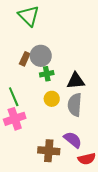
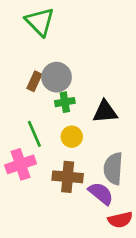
green line: (14, 97) -> (34, 134), moved
gray semicircle: (75, 105) -> (113, 169), moved
brown cross: (49, 151) -> (68, 177), moved

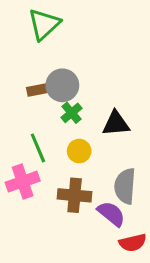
green triangle: (40, 22) -> (44, 24), turned 32
brown rectangle: (34, 81) -> (38, 90), turned 54
green cross: (65, 102) -> (72, 113), turned -30

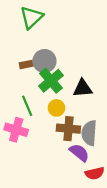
green cross: (72, 113) -> (51, 81), size x1.6
pink cross: (23, 182) -> (16, 130), turned 35
brown cross: (75, 195) -> (68, 129), moved

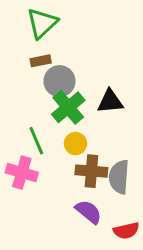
brown rectangle: (27, 64) -> (41, 61), moved
black triangle: (83, 88) -> (110, 101), moved
purple semicircle: (79, 153) -> (89, 212), moved

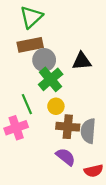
brown rectangle: (41, 61) -> (30, 45), size x1.6
black triangle: (110, 101) -> (82, 61), moved
pink cross: (22, 173) -> (16, 128), turned -35

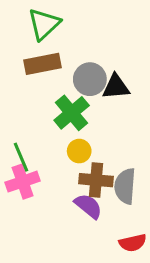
gray circle: (44, 60) -> (90, 79), moved
green line: (27, 104) -> (21, 157), moved
purple semicircle: (66, 157) -> (88, 206), moved

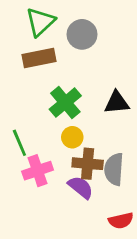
gray circle: (90, 79) -> (82, 34), moved
black triangle: (116, 87) -> (117, 102), moved
pink cross: (23, 182) -> (38, 171), moved

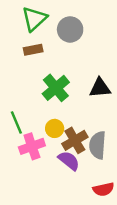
brown rectangle: (39, 58) -> (33, 50), size x0.7
yellow circle: (72, 137) -> (55, 128), moved
brown cross: (88, 164) -> (75, 140), turned -35

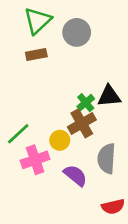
green cross: (56, 88) -> (86, 103), moved, size x0.6
green line: (16, 122) -> (18, 134), turned 70
brown cross: (75, 140) -> (82, 123), moved

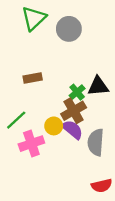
brown rectangle: (36, 55) -> (33, 78), moved
purple semicircle: (75, 175) -> (72, 129), moved

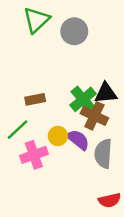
brown rectangle: (33, 78) -> (35, 99), moved
green cross: (77, 92) -> (83, 99), size x1.5
brown cross: (74, 111) -> (94, 116), moved, turned -35

